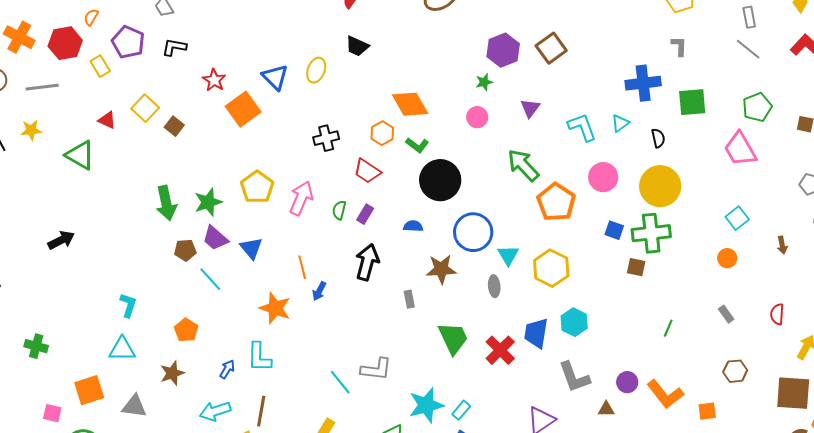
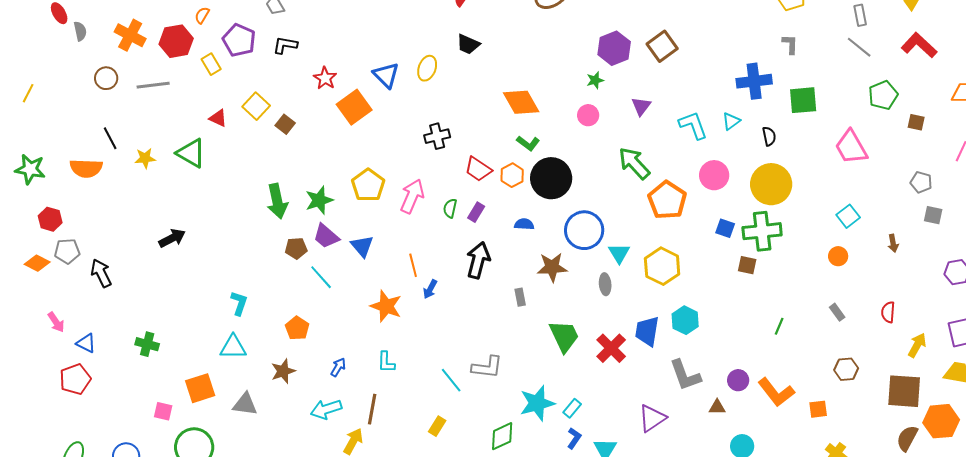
green pentagon: (757, 107) -> (883, 95), moved
yellow star: (31, 130) -> (145, 158), moved
orange hexagon: (382, 133) -> (512, 175), moved
cyan L-shape: (259, 357) -> (386, 362), moved, size x0.7

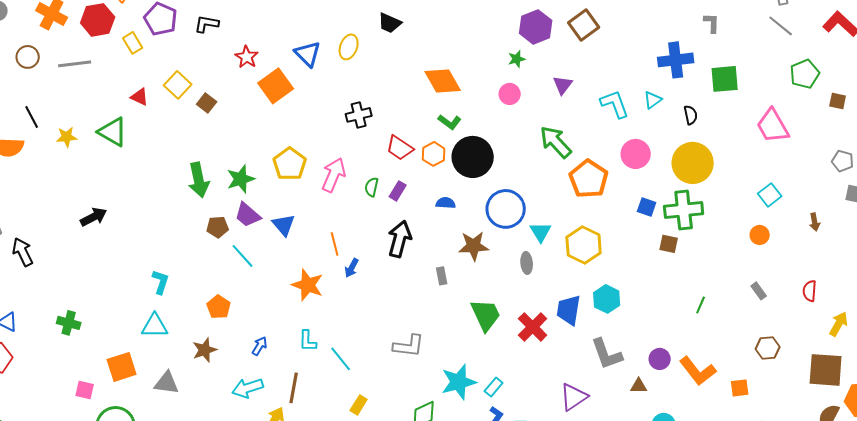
cyan line: (451, 380) -> (341, 359), moved

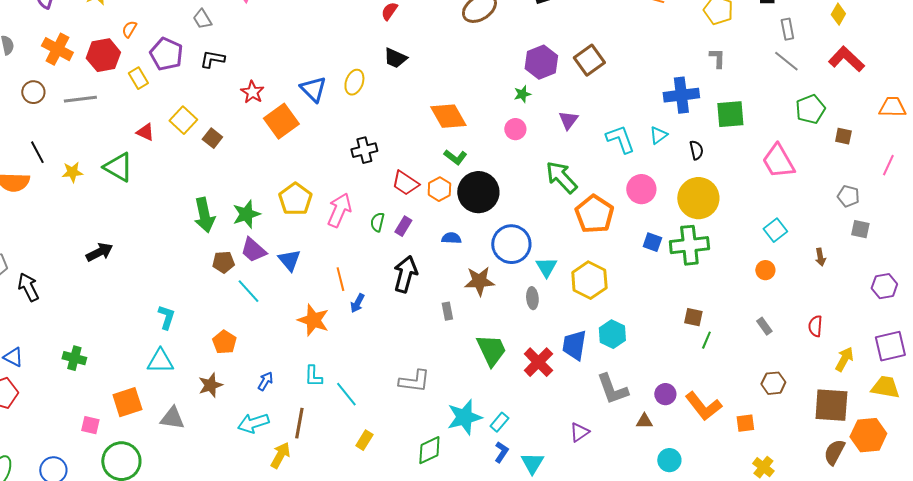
brown square: (669, 244) -> (693, 317), moved
purple triangle: (574, 397) -> (579, 432), size x0.7

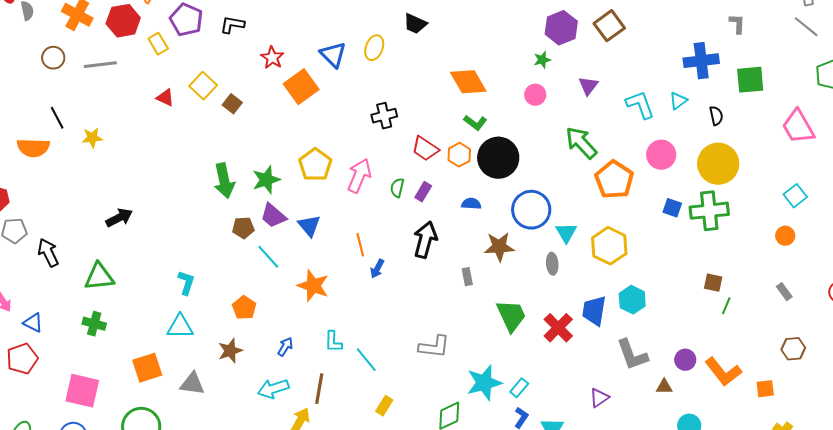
green triangle: (118, 167) -> (99, 277), moved, turned -36
orange star: (313, 320) -> (313, 286), moved
pink square: (90, 425) -> (82, 391), moved, size x1.8

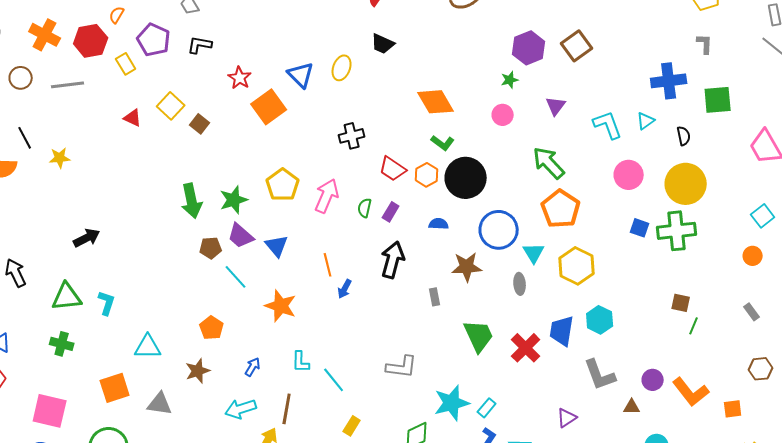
orange pentagon: (614, 180) -> (561, 209), moved
cyan L-shape: (186, 283) -> (107, 303), moved

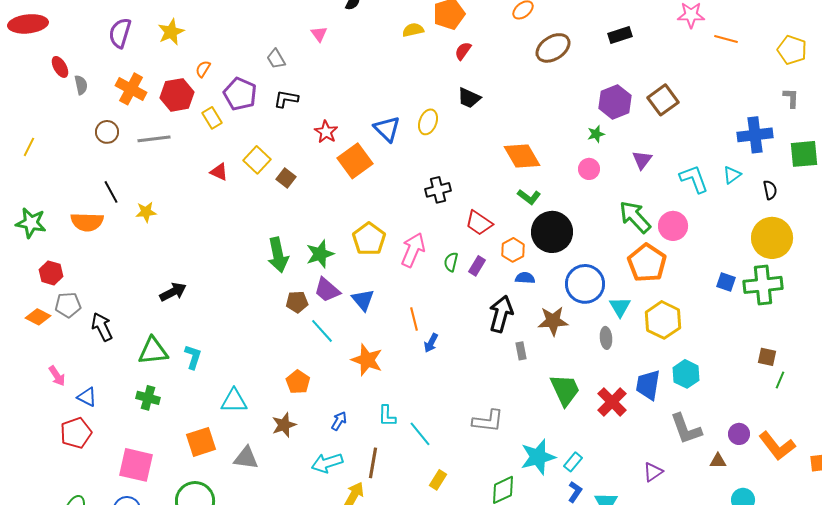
orange hexagon: (427, 175) -> (513, 250), moved
pink circle: (629, 175) -> (673, 226), moved
black arrow: (393, 260) -> (501, 314), moved

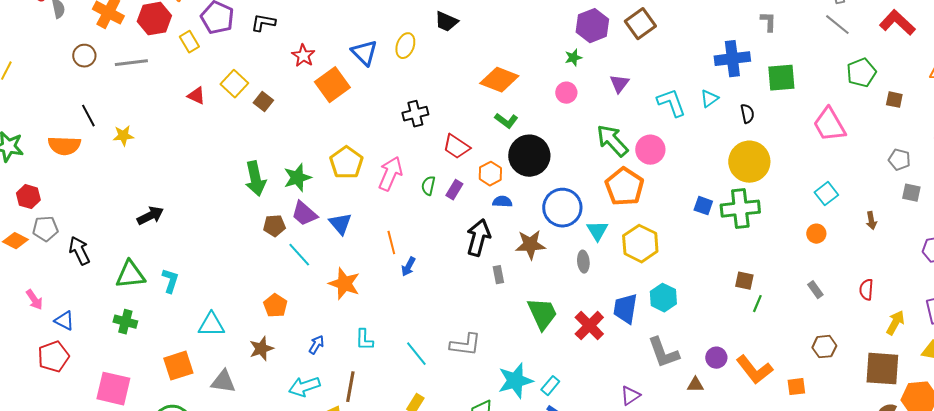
orange diamond: (522, 156) -> (499, 80), turned -39
cyan line: (420, 434) -> (416, 354), moved

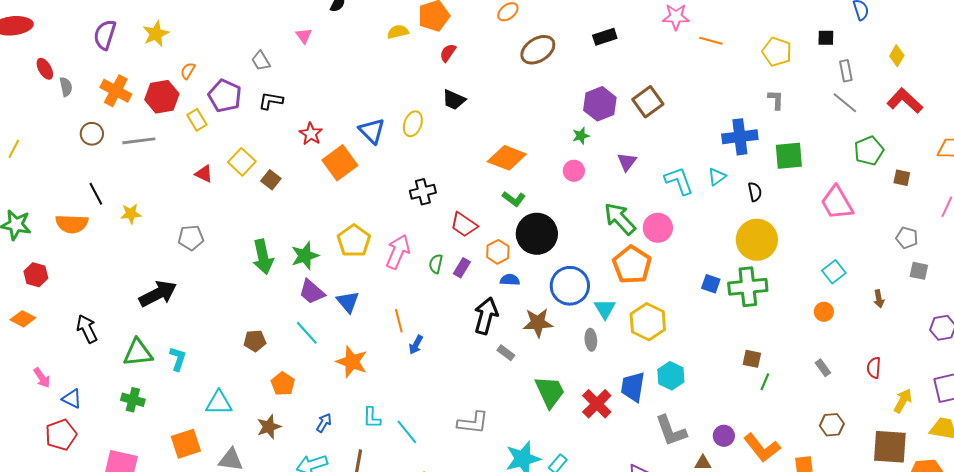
black arrow: (150, 216) -> (158, 294), size x1.4
brown pentagon: (274, 226) -> (255, 341), moved
gray pentagon: (45, 229) -> (191, 238), moved
gray rectangle: (498, 275) -> (506, 353), turned -42
cyan line: (416, 354) -> (407, 432), moved

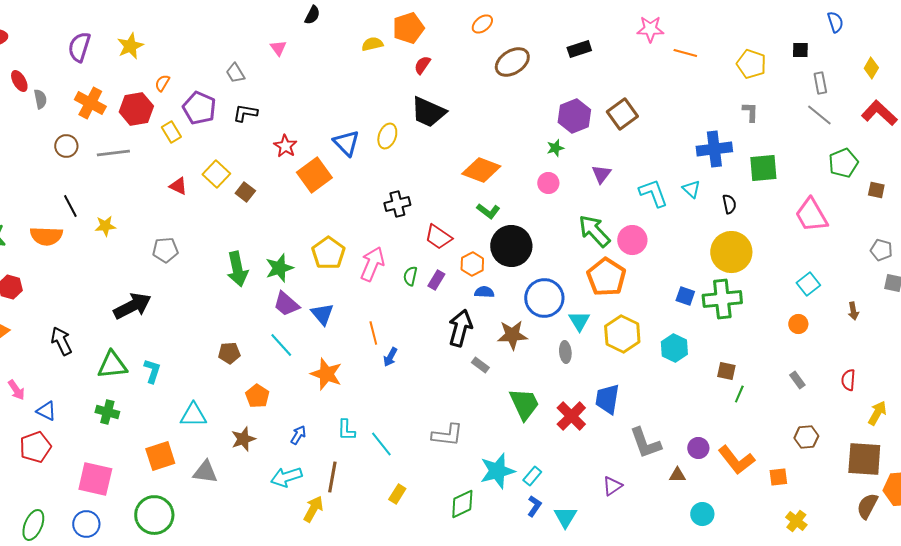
black trapezoid: (454, 100) -> (428, 112), size x1.5
cyan triangle: (717, 177) -> (691, 189), turned -42
cyan hexagon: (671, 376) -> (674, 348), moved

